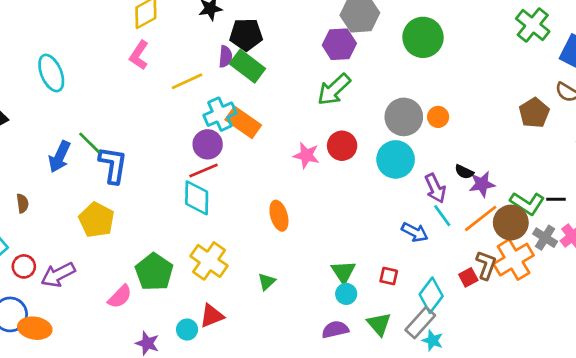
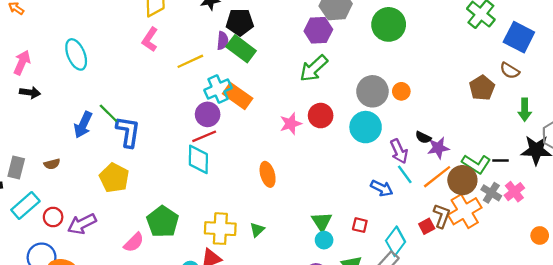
pink star: (306, 155) -> (291, 124), turned -30
brown semicircle: (22, 203) -> (52, 164), turned 84
yellow cross: (209, 261) -> (220, 229), moved, turned -32

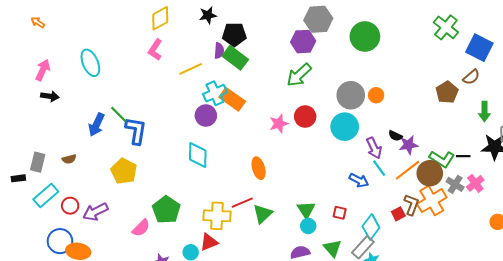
brown semicircle: (510, 71) -> (471, 77), turned -72
red line: (204, 136) -> (242, 203), moved
green triangle: (257, 230) -> (263, 214), moved, size x1.5

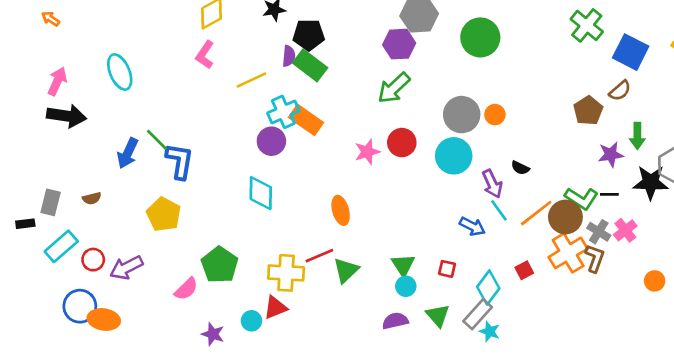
black arrow: (50, 96) -> (67, 116), size x1.6
purple star: (408, 145) -> (611, 154), moved
brown L-shape: (412, 205) -> (595, 258), moved

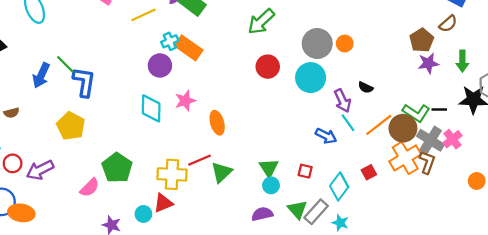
cyan cross: (283, 112) -> (170, 41), size x0.7
pink star: (367, 152) -> (185, 101), moved
purple star: (611, 154) -> (428, 63), moved
gray cross: (599, 232) -> (430, 140), size x1.4
gray rectangle: (478, 314) -> (316, 212), moved

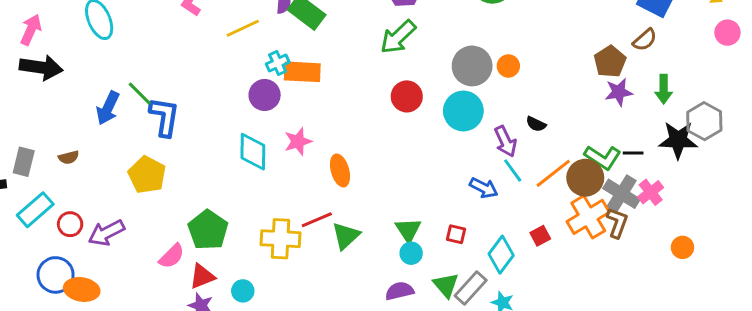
orange rectangle: (189, 48) -> (302, 72), turned -32
red triangle: (163, 203) -> (202, 276), moved

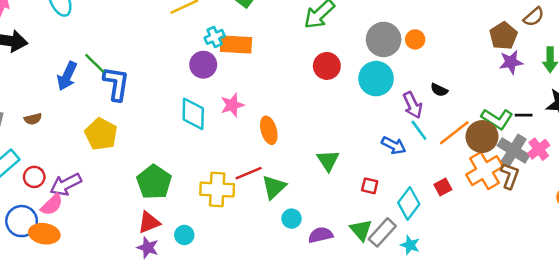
green triangle: (408, 230) -> (328, 161), moved
cyan circle: (411, 253) -> (292, 219), moved
pink semicircle: (172, 256) -> (52, 205), moved

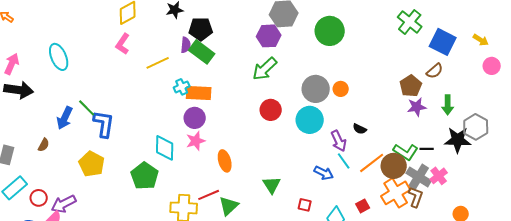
purple circle: (203, 65) -> (195, 118), moved
brown semicircle: (33, 119) -> (44, 145), moved, turned -48
green pentagon: (154, 182) -> (145, 176), moved

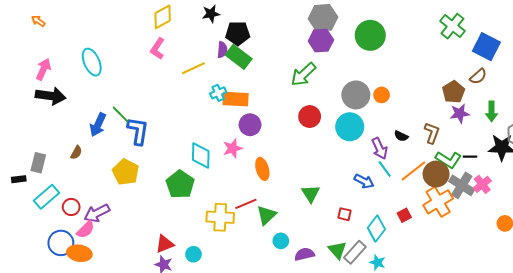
purple hexagon: (269, 36) -> (321, 40), moved
purple circle: (195, 118) -> (250, 125), moved
brown L-shape: (416, 197) -> (432, 133), moved

